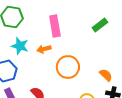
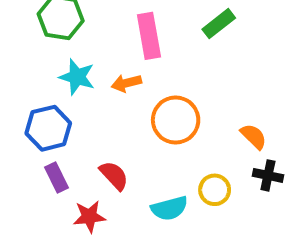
green rectangle: (100, 25) -> (219, 24), moved

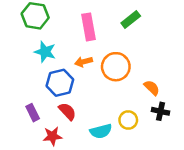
orange arrow: (126, 83) -> (84, 62), moved
orange circle: (176, 120) -> (116, 67), moved
blue hexagon: (48, 128) -> (60, 83), moved

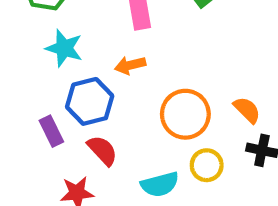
orange circle: (116, 67) -> (185, 114), moved
purple rectangle: (33, 113) -> (51, 131), moved

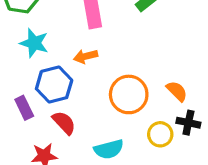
yellow circle: (207, 165) -> (160, 134), moved

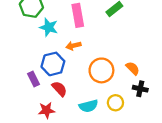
cyan star: (34, 43) -> (49, 27), moved
yellow circle: (160, 134) -> (115, 103), moved

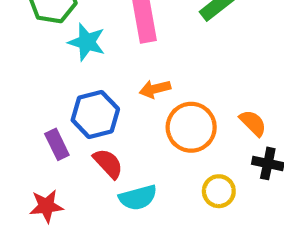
orange arrow: (73, 46) -> (155, 89), moved
cyan semicircle: (89, 106) -> (138, 198), moved
red star: (46, 110) -> (46, 206), moved

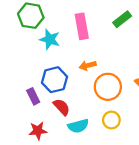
yellow circle: (219, 191) -> (111, 120), moved
red star: (46, 206) -> (38, 131), moved

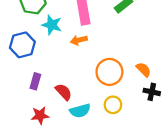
orange arrow: (88, 65) -> (79, 40), moved
blue hexagon: (54, 80) -> (22, 45), moved
purple rectangle: (33, 96) -> (35, 81), turned 42

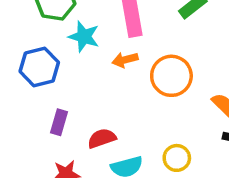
orange circle: (109, 72) -> (171, 76), moved
red semicircle: (64, 92) -> (102, 138), turned -66

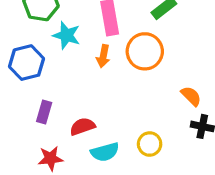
orange arrow: (125, 60) -> (103, 56), turned -65
orange circle: (171, 76) -> (145, 51), moved

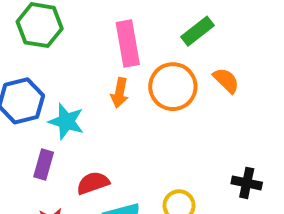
cyan star: (66, 35) -> (66, 121), moved
orange semicircle: (191, 96) -> (226, 80), moved

